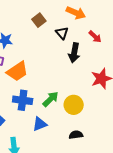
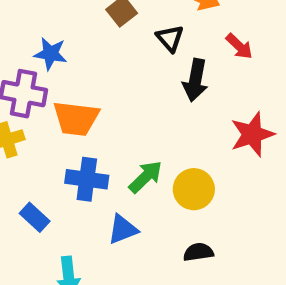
orange trapezoid: (17, 71) -> (76, 118), turned 40

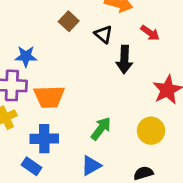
blue cross: (87, 179) -> (44, 139), moved
yellow circle: (194, 189) -> (151, 131), moved

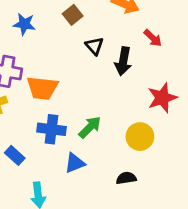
black triangle: (103, 34) -> (94, 46), moved
blue star: (26, 56) -> (24, 24), moved
blue cross: (44, 139) -> (51, 129), moved

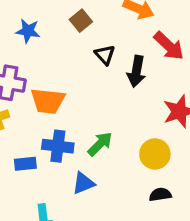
red arrow: (153, 38) -> (169, 46), size x1.5
blue rectangle: (15, 155) -> (25, 164), moved, turned -48
black semicircle: (126, 178) -> (160, 195), moved

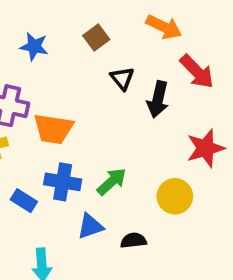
blue rectangle: (25, 164) -> (24, 201), turned 35
black semicircle: (160, 195) -> (133, 240), moved

